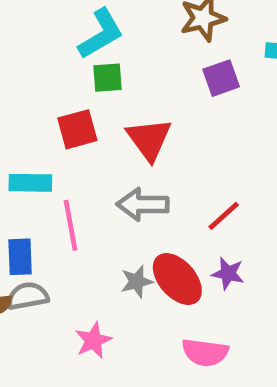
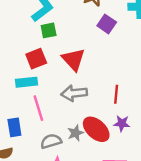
purple square: (221, 78) -> (107, 24), turned -30
cyan rectangle: (30, 183) -> (27, 82), moved
red line: (224, 216) -> (116, 94), turned -36
gray semicircle: (28, 296) -> (51, 141), moved

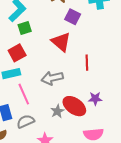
red triangle: (73, 59) -> (61, 42), moved
red line: (116, 94) -> (87, 63), moved
gray semicircle: (51, 141) -> (26, 121), moved

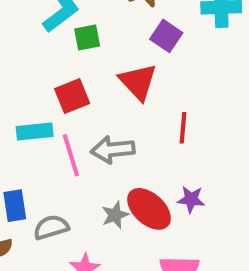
green square: (25, 28) -> (87, 38), moved
red square: (17, 53) -> (72, 96), moved
pink line: (24, 94) -> (71, 155), moved

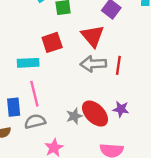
gray arrow: (113, 150) -> (93, 64), moved
pink line: (71, 155) -> (34, 94), moved

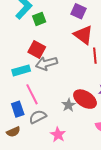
red triangle: (93, 36) -> (83, 35), moved
red square: (52, 42) -> (37, 49), turned -30
gray arrow: (93, 64) -> (46, 63), moved

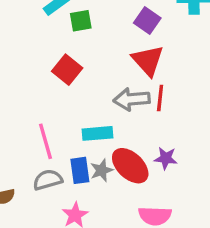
gray arrow: (46, 63) -> (132, 99), moved
cyan rectangle: (21, 70) -> (98, 133), moved
blue rectangle: (18, 109) -> (80, 170), moved

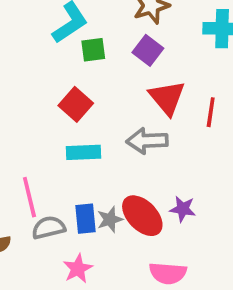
purple square: (147, 21) -> (148, 50), moved
red line: (160, 98) -> (211, 112), moved
cyan rectangle: (98, 133) -> (84, 152), moved
pink line: (45, 141) -> (29, 197), moved

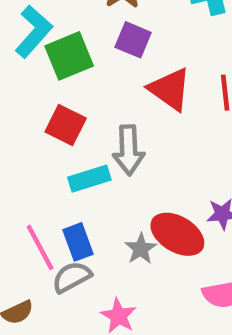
green square: (93, 50) -> (69, 56), size x1.5
gray arrow: (147, 141) -> (129, 150), moved, turned -75
blue rectangle: (85, 219) -> (78, 242), moved

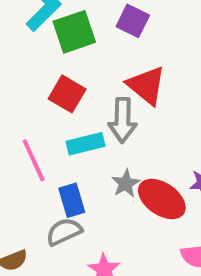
red triangle: (170, 89) -> (146, 85), moved
pink line: (40, 247) -> (34, 160), moved
gray star: (141, 249) -> (126, 184), moved

